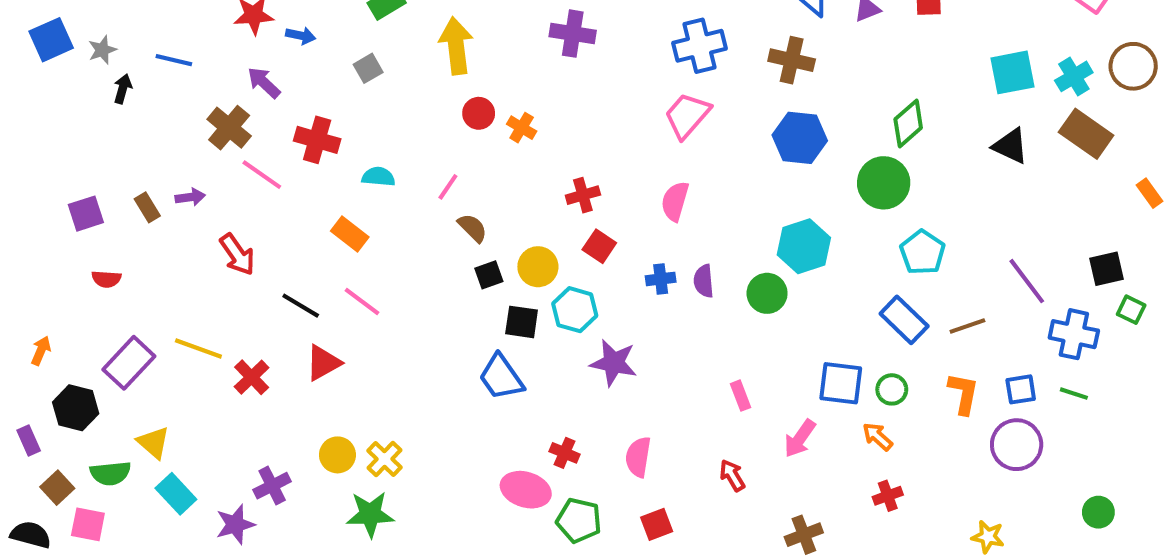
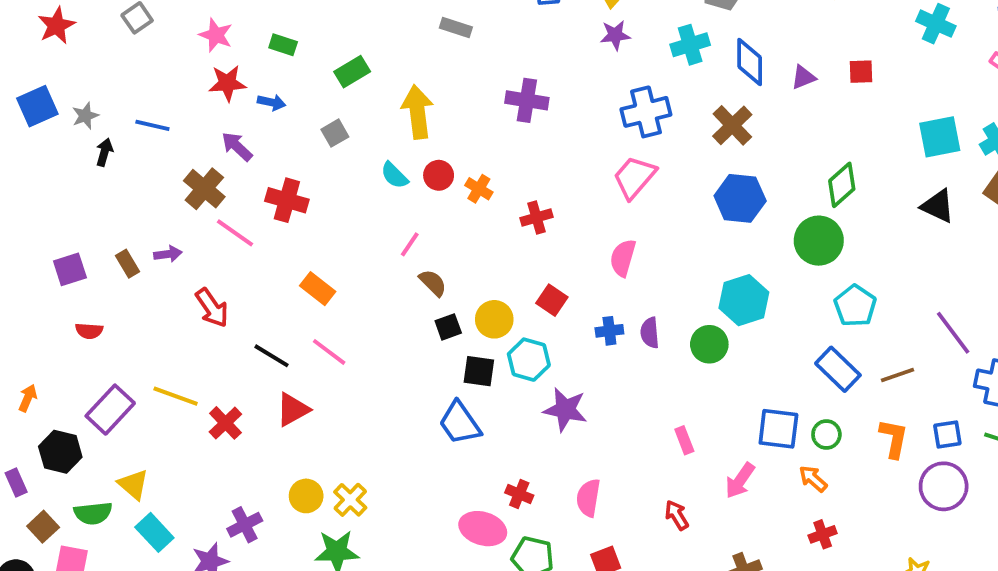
brown cross: (792, 60) -> (732, 125), turned 33
cyan semicircle: (378, 177) -> (394, 175), moved, turned -140
red cross: (583, 195) -> (536, 218), moved

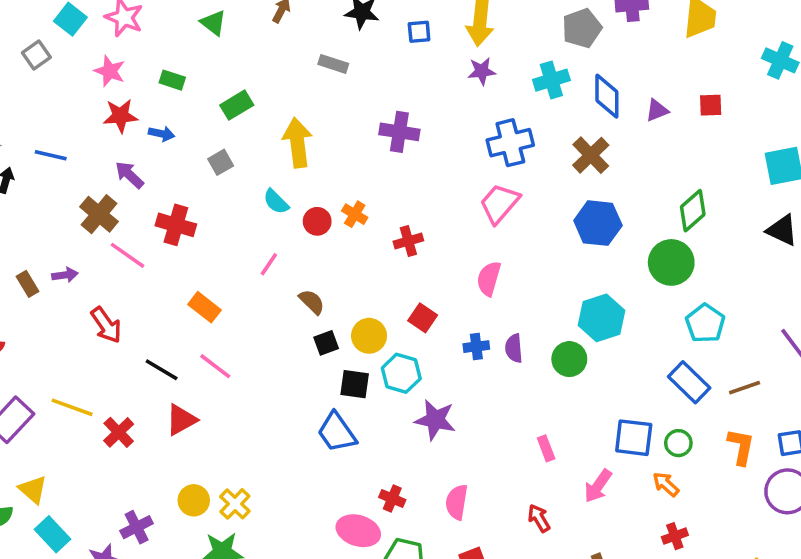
red circle: (439, 175) -> (317, 221), moved
pink line: (410, 244) -> (269, 264), moved

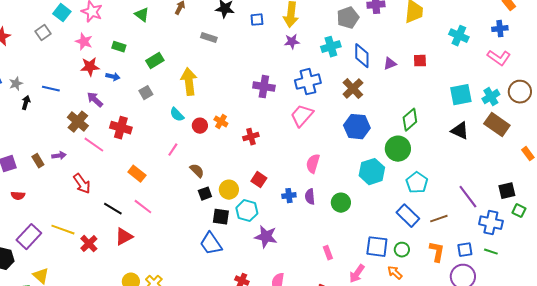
purple cross: (399, 132) -> (264, 87), moved
pink semicircle: (489, 279) -> (313, 164), moved
cyan hexagon: (601, 318) -> (372, 172), moved

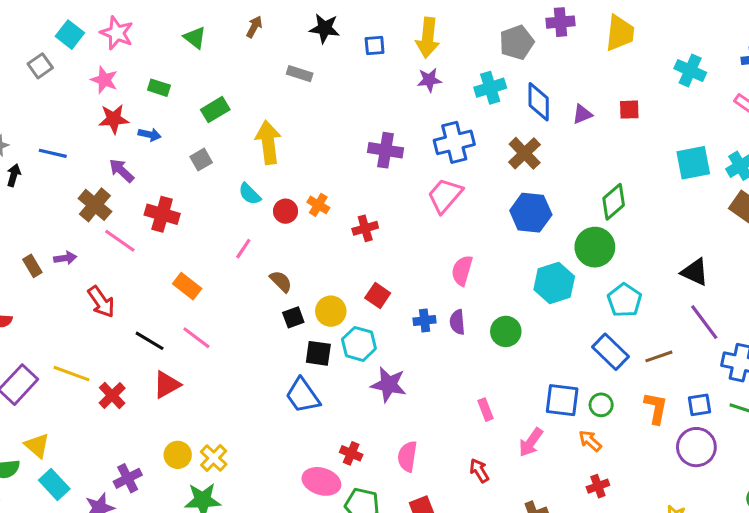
black triangle: (460, 131) -> (695, 272), moved

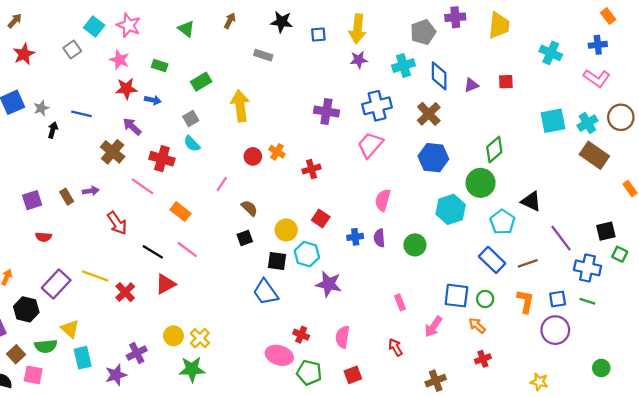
cyan semicircle: (250, 194) -> (192, 144), moved
pink line: (120, 241) -> (142, 186), moved
black triangle: (695, 272) -> (531, 201), moved
black square: (293, 317) -> (245, 238), moved
cyan rectangle: (54, 485) -> (83, 358), turned 30

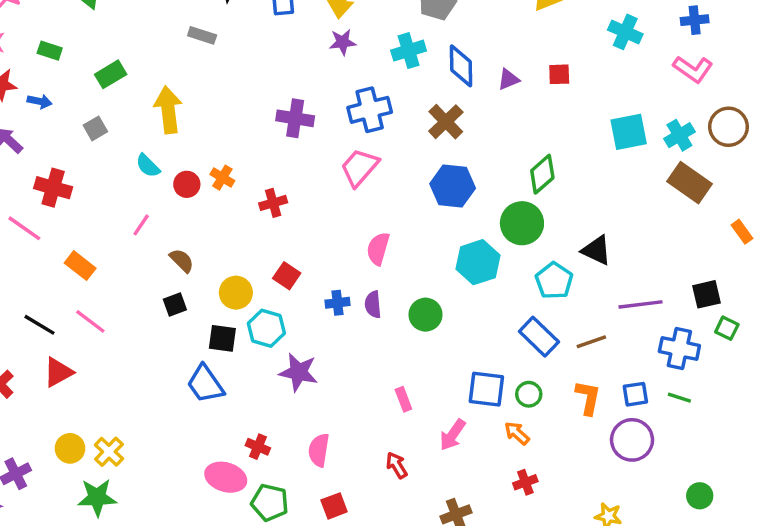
cyan semicircle: (192, 144) -> (148, 166), moved
purple line: (561, 238) -> (640, 304), turned -60

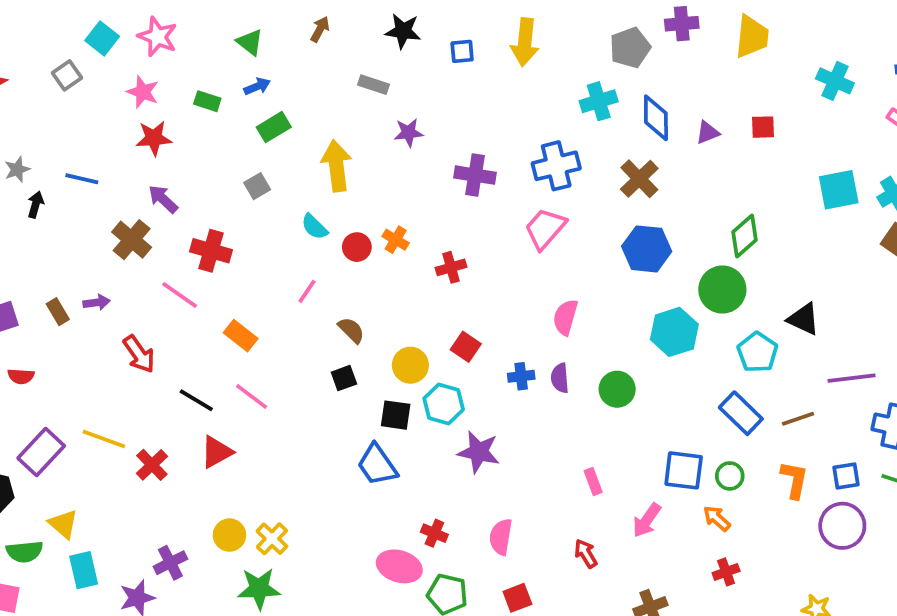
purple star: (343, 42) -> (409, 133), moved
blue arrow: (40, 101) -> (257, 86), moved, turned -35

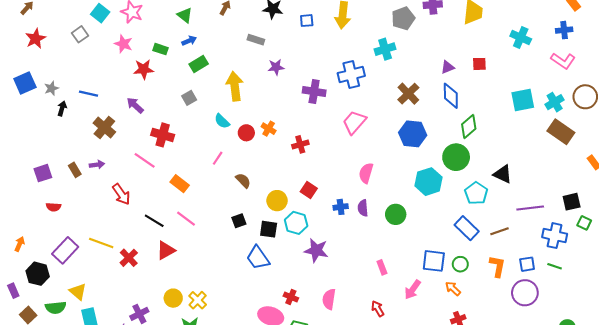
blue diamond: (656, 118) -> (451, 96), moved
red star: (154, 138) -> (144, 69), moved
blue cross: (556, 166) -> (351, 75), moved
brown cross: (132, 240) -> (104, 128), moved
black square: (344, 378) -> (239, 221), moved

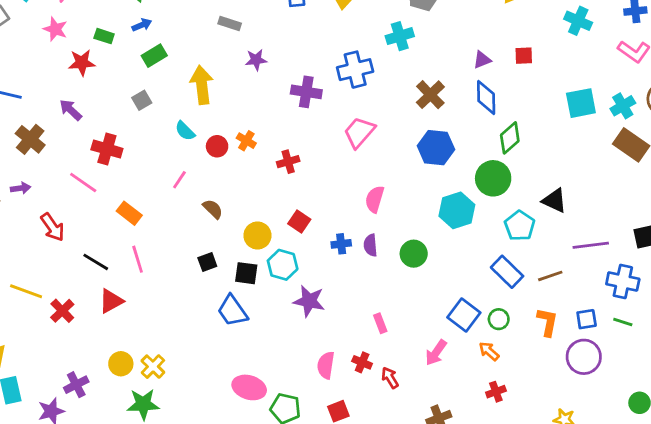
pink line: (186, 219) -> (138, 259), turned 36
blue square: (434, 261) -> (464, 315), turned 30
pink rectangle: (382, 267) -> (380, 323), moved
red cross: (291, 297) -> (362, 362), moved

